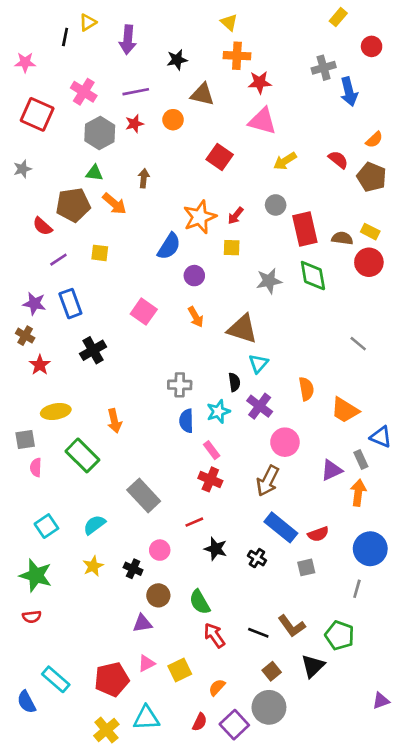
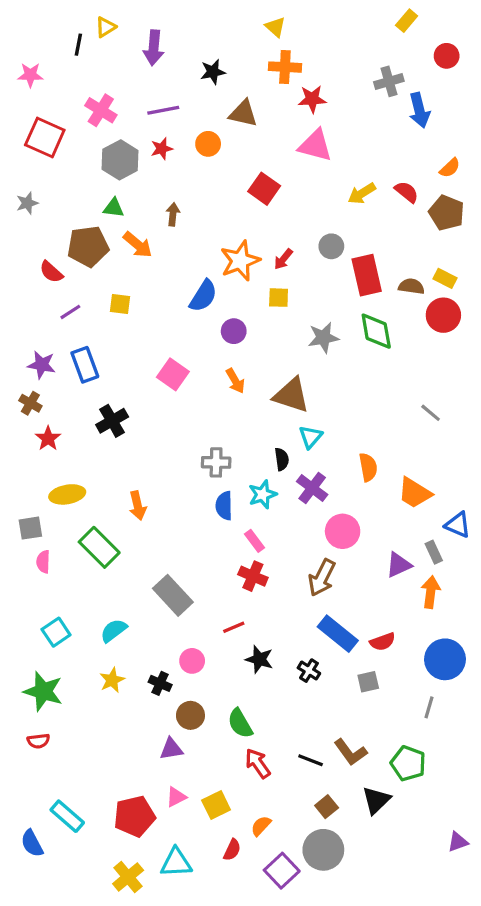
yellow arrow: (285, 161) -> (362, 193), moved
red semicircle: (200, 722) -> (232, 850), moved

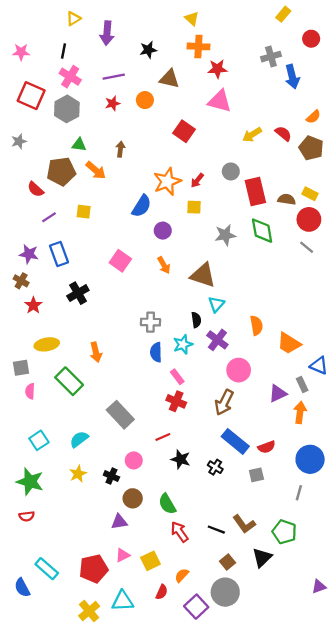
black line: (78, 45) -> (63, 51), moved
gray hexagon: (120, 160) -> (67, 109), moved
gray line: (431, 413) -> (307, 247), moved

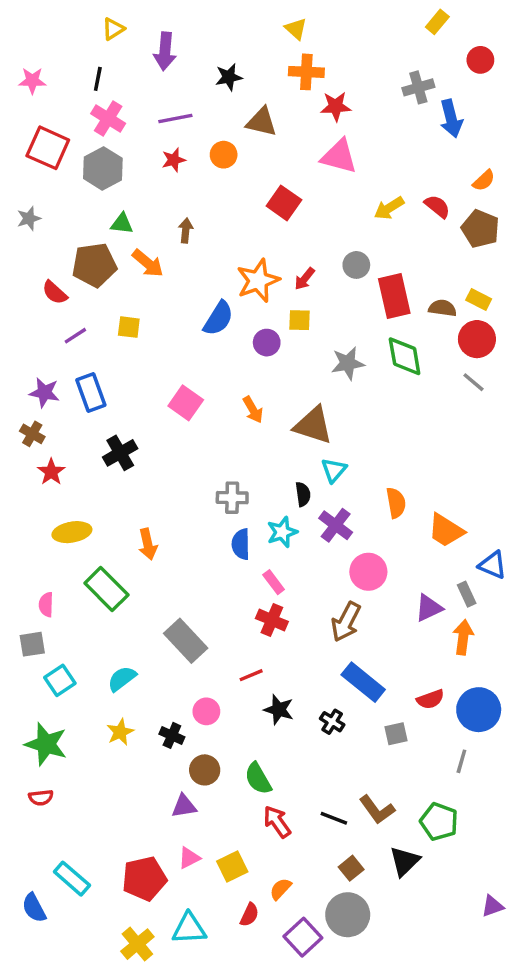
purple circle: (163, 231) -> (267, 343), moved
gray square: (21, 368) -> (32, 644), moved
red semicircle: (267, 447) -> (430, 699), moved

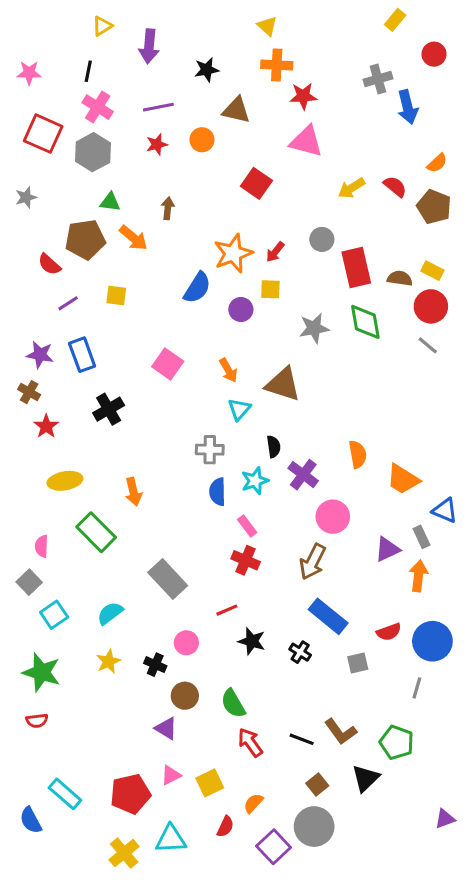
cyan triangle: (334, 470) -> (239, 409), moved
gray square: (32, 644) -> (29, 582), turned -35
purple triangle: (184, 806) -> (166, 728), turned 40

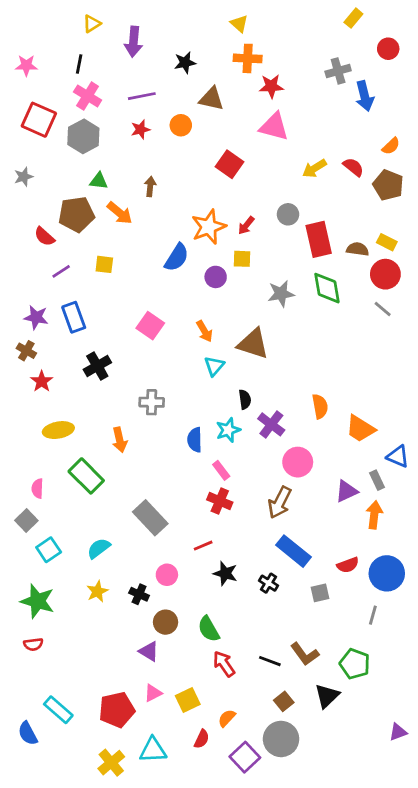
gray cross: (210, 450) -> (152, 402), moved

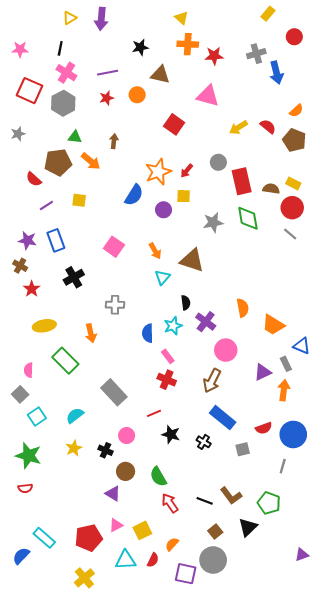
purple arrow: (134, 42) -> (101, 19), moved
red star: (271, 86) -> (214, 56), moved
blue semicircle: (28, 733) -> (21, 556), turned 72
cyan triangle: (153, 750) -> (126, 560), moved
purple square: (245, 757) -> (186, 574), turned -35

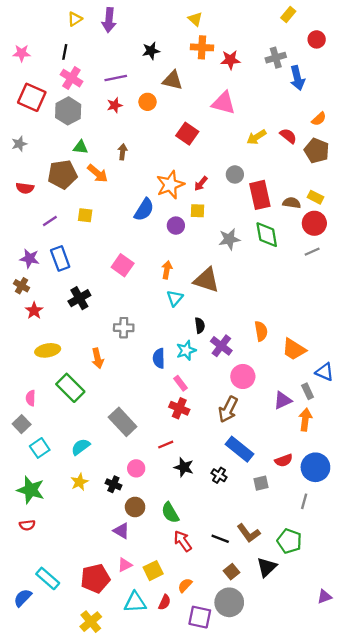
red semicircle: (34, 179) -> (25, 188), moved, turned -35
gray line: (290, 234) -> (312, 252), turned -64
orange arrow: (155, 251) -> (167, 270), turned -140

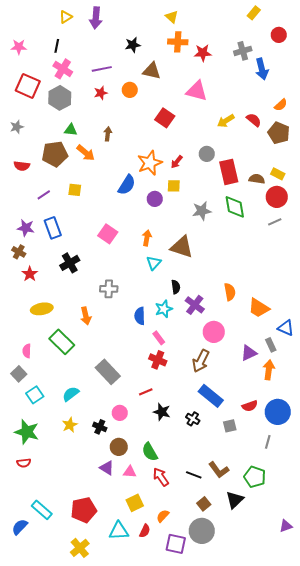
pink triangle: (125, 565) -> (130, 472), moved, turned 32

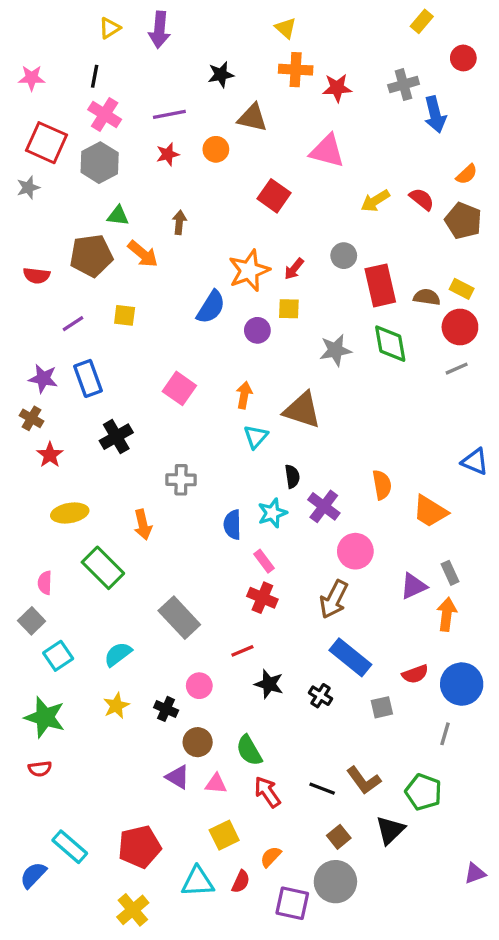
gray star: (17, 127) -> (28, 188), moved
blue triangle: (286, 328) -> (475, 462), moved

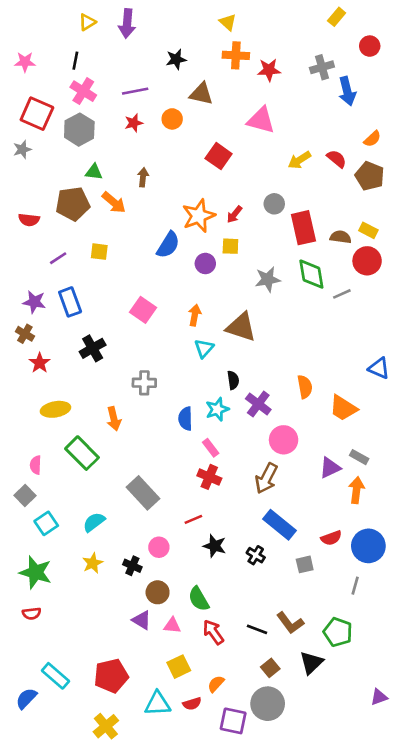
gray line: (457, 369) -> (342, 294), moved
gray rectangle: (450, 573) -> (359, 457), turned -36
red semicircle: (241, 882) -> (192, 704), turned 48

